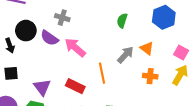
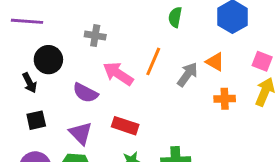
green semicircle: (122, 21) -> (175, 17), moved
purple semicircle: (49, 38) -> (85, 93), moved
orange line: (102, 73) -> (153, 61), moved, turned 42

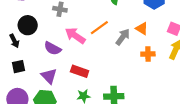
orange line: (153, 61) -> (99, 28), turned 30

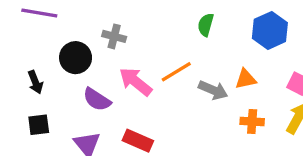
black circle: (28, 25) -> (76, 58), moved
orange triangle: (142, 29) -> (246, 79), turned -48
gray arrow: (123, 37) -> (213, 90), turned 72

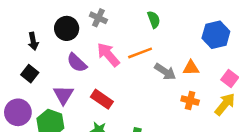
green semicircle: (206, 25) -> (154, 20), moved, turned 133
black square: (39, 125) -> (30, 74), turned 35

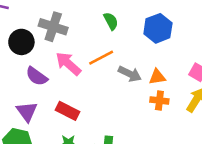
gray cross: (98, 18) -> (53, 27), size x1.5
blue hexagon: (216, 35) -> (158, 28), moved
orange triangle: (191, 68) -> (157, 77), moved

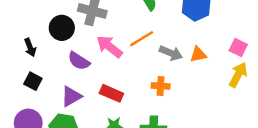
orange cross: (159, 100) -> (161, 86), moved
purple triangle: (27, 112) -> (71, 96), turned 40

